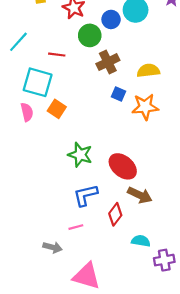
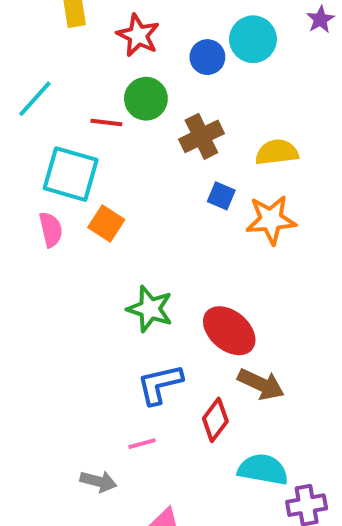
green circle: (90, 35) -> (146, 99), moved
cyan semicircle: (141, 241) -> (263, 469), size x1.4

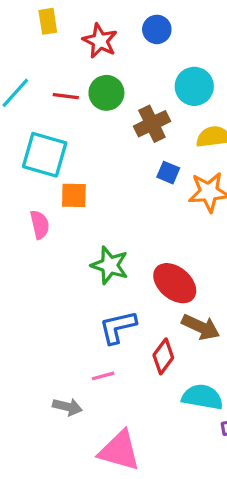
cyan circle: (253, 39) -> (194, 86), moved
blue circle: (207, 57) -> (157, 29), moved
red line: (106, 123) -> (66, 96), moved
orange square: (106, 224) -> (74, 195), turned -32
pink semicircle: (51, 230) -> (40, 225), moved

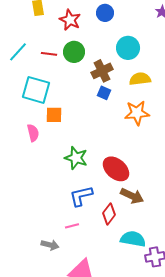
blue square: (168, 173) -> (104, 93), moved

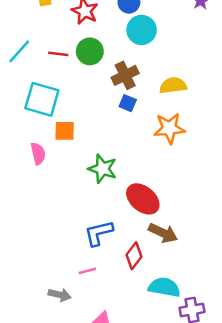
cyan circle: (128, 48) -> (142, 30), moved
green star: (76, 158) -> (102, 169), moved

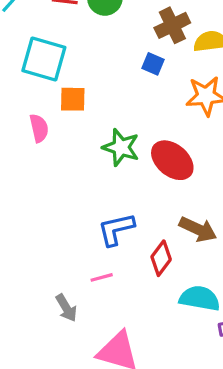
brown cross: (125, 75) -> (172, 25), moved
red ellipse: (143, 199) -> (172, 160), moved
gray arrow: (60, 295) -> (66, 308), turned 45

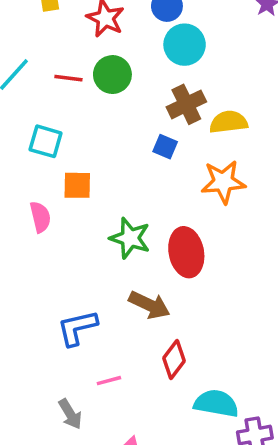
cyan square: (44, 59) -> (46, 141), size x0.7
red ellipse: (172, 160) -> (186, 252), turned 39
blue L-shape: (116, 229) -> (77, 328), moved
brown arrow: (198, 229) -> (149, 305), moved

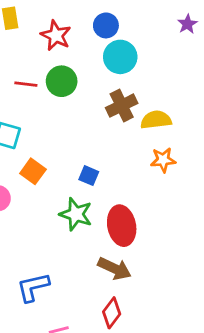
blue square: (165, 147) -> (89, 176), moved
orange star: (223, 182) -> (163, 160), moved, size x0.7
orange square: (77, 185) -> (33, 171), turned 35
brown arrow: (149, 305) -> (114, 269), moved

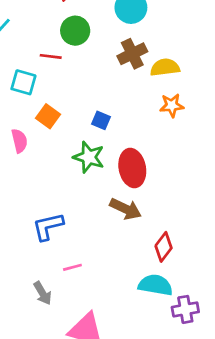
red line: (26, 84) -> (51, 56), moved
red diamond: (112, 313) -> (164, 247), moved

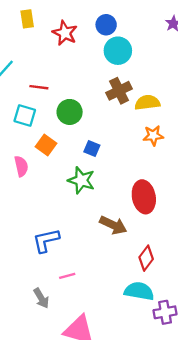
green circle: (75, 31) -> (70, 112), moved
red line: (51, 56) -> (39, 87), moved
red ellipse: (132, 168) -> (144, 197), moved

